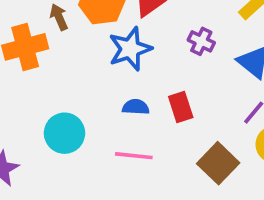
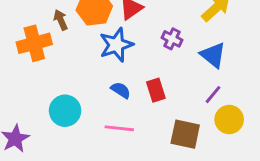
blue semicircle: (136, 107) -> (121, 90), turned 30
brown square: (218, 163) -> (185, 134), turned -32

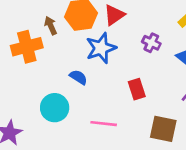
blue semicircle: (121, 90) -> (78, 77), moved

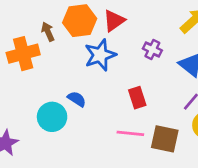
blue semicircle: (78, 77) -> (77, 99), moved
pink line: (104, 124) -> (130, 133), moved

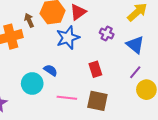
pink line: (130, 133) -> (67, 98), moved
brown square: (165, 139) -> (97, 101), moved

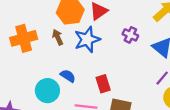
brown arrow: (29, 20) -> (58, 37), moved
red rectangle: (95, 69) -> (103, 84), moved

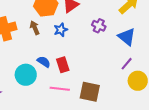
blue star: (87, 39) -> (61, 30), size x0.6
red rectangle: (103, 84) -> (63, 65), moved

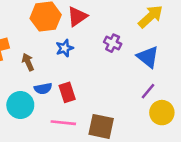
brown arrow: (35, 28) -> (28, 62), moved
blue semicircle: (44, 62) -> (43, 89), turned 136

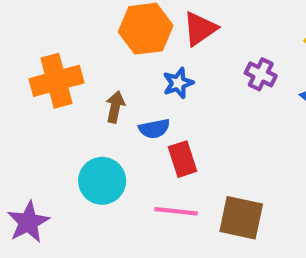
brown arrow: (28, 62) -> (115, 107), turned 36
blue semicircle: (43, 89) -> (154, 129), moved

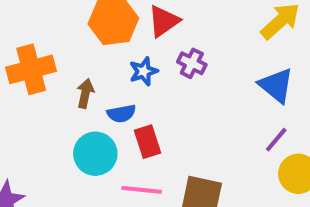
purple cross: (261, 74) -> (192, 63), moved
cyan circle: (102, 181) -> (95, 154), moved

